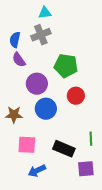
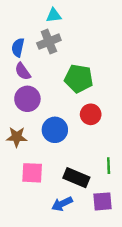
purple circle: (37, 84) -> (27, 99), moved
blue arrow: (37, 171) -> (62, 204), moved

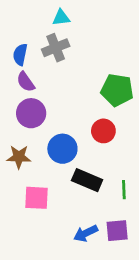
green pentagon: (79, 79) -> (117, 90), moved
black rectangle: (76, 178) -> (87, 180), moved
blue arrow: (62, 204) -> (86, 233), moved

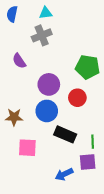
blue semicircle: (20, 54) -> (12, 14), moved
purple circle: (31, 113) -> (49, 84), moved
purple square: (117, 231) -> (88, 162), moved

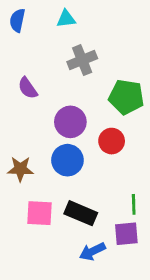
gray cross: (42, 35) -> (82, 60), moved
black rectangle: (65, 134) -> (81, 213), moved

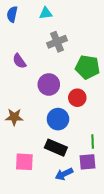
blue circle: (67, 160) -> (58, 119), moved
pink square: (39, 213) -> (24, 162), moved

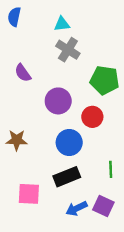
cyan triangle: (46, 13) -> (62, 24), moved
gray cross: (57, 42) -> (68, 50), turned -36
black rectangle: (56, 148) -> (67, 177), turned -45
purple square: (87, 162) -> (103, 206), moved, turned 30

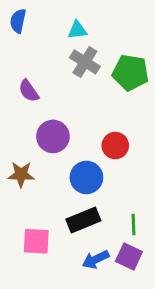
green pentagon: (105, 80) -> (130, 73), moved
purple circle: (58, 101) -> (53, 136), moved
green line: (111, 169) -> (134, 225), moved

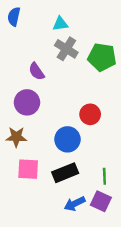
purple semicircle: (29, 91) -> (37, 71), moved
purple circle: (53, 136) -> (27, 102), moved
pink square: (36, 241) -> (28, 169), moved

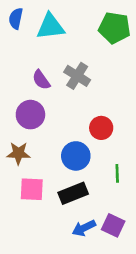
cyan triangle: (60, 24) -> (50, 27), moved, size x1.6
gray cross: (66, 49) -> (77, 76), moved
green pentagon: (102, 57) -> (115, 28), moved
green line: (104, 176) -> (117, 173), moved

